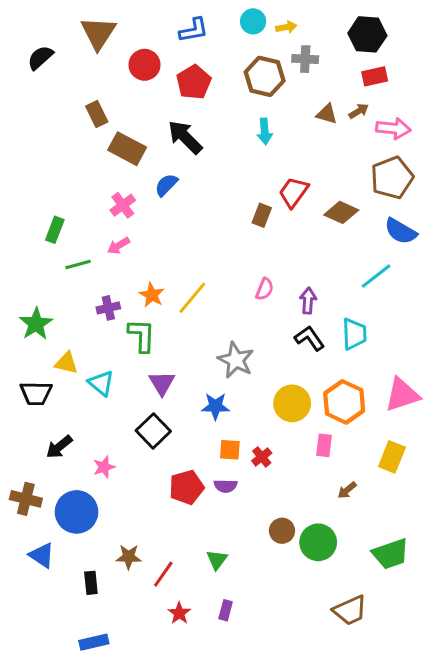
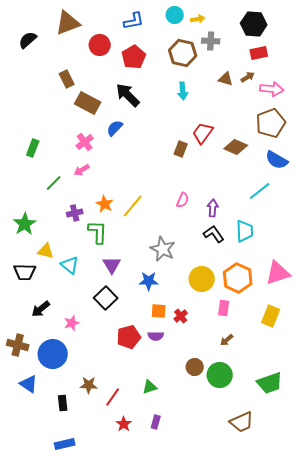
brown triangle: (98, 33) -> (68, 23), turned 36
green rectangle: (55, 230) -> (33, 148), moved
green line: (78, 264) -> (54, 183), turned -30
brown arrow: (347, 490) -> (227, 340), moved
green triangle: (217, 560) -> (150, 387), turned 35

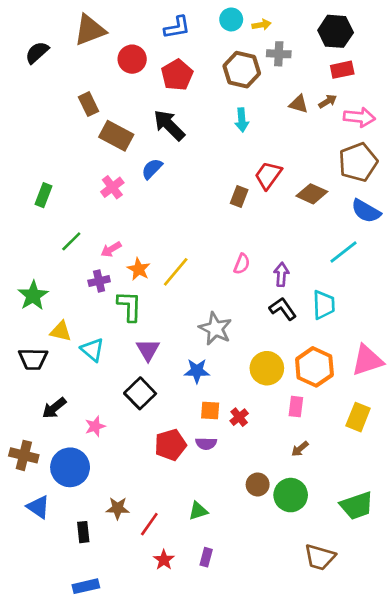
pink arrow: (82, 170) -> (111, 249), moved
brown trapezoid: (242, 422) -> (320, 557), turned 40

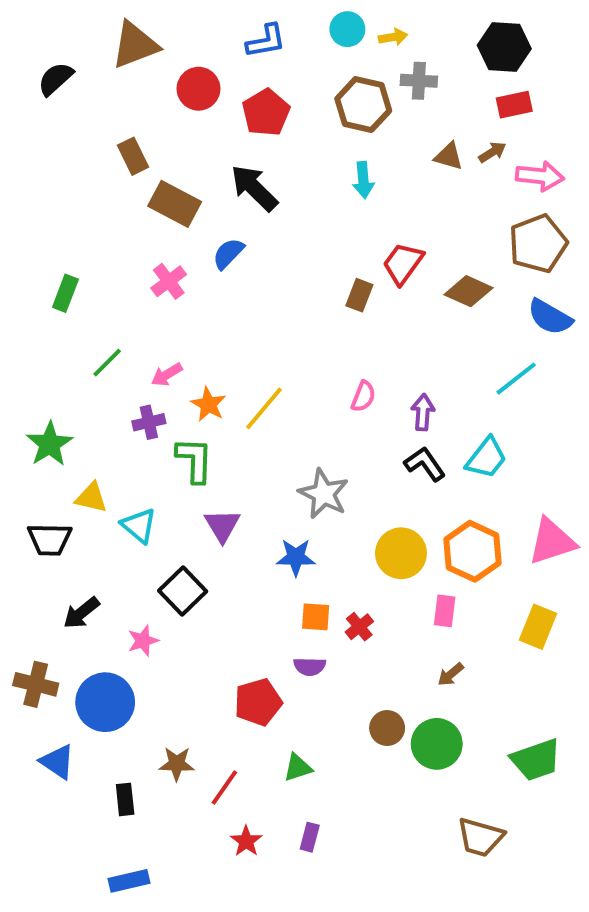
cyan trapezoid: (324, 305) -> (486, 458), turned 40
black square: (140, 393) -> (183, 591), moved
red pentagon: (170, 445) -> (258, 702), moved

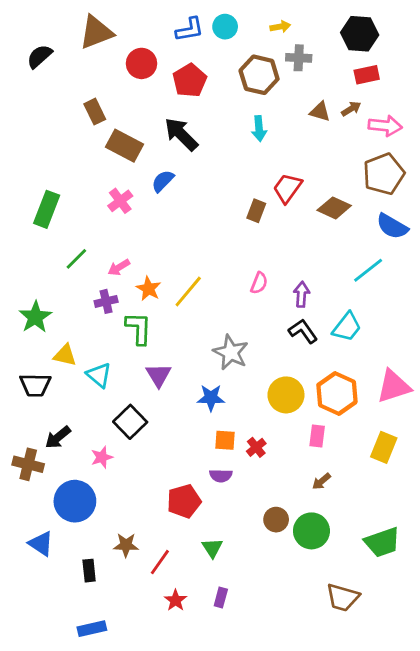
cyan circle: (347, 29) -> (225, 27), moved
green rectangle: (65, 293) -> (47, 209), size x1.4
brown cross: (36, 684) -> (28, 464), moved
green triangle: (298, 768) -> (212, 548), turned -45

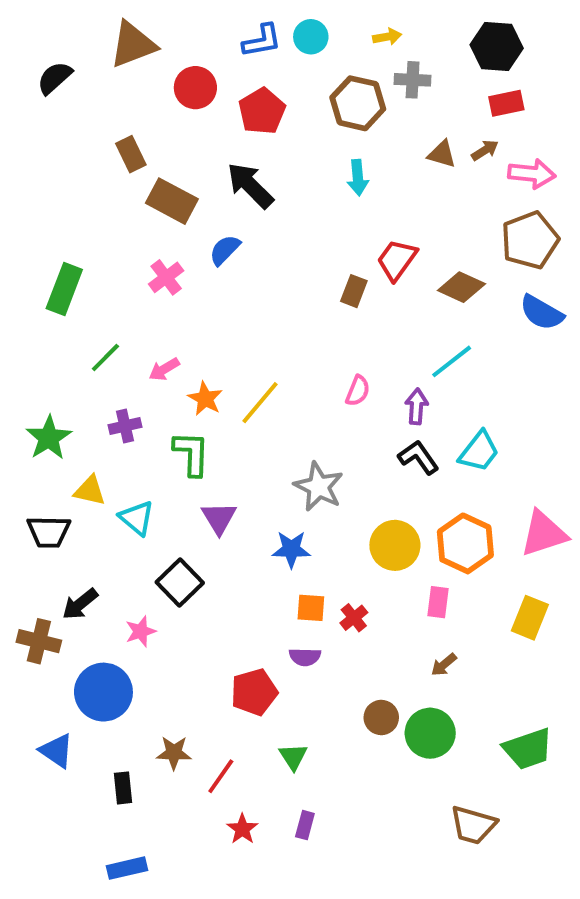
cyan line: (368, 270) -> (452, 361), moved
purple cross: (106, 301) -> (125, 426), moved

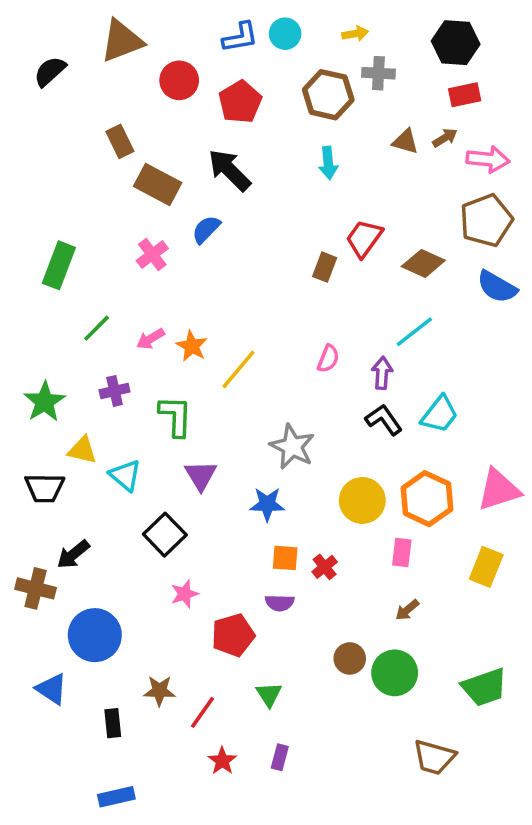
orange star: (205, 399) -> (192, 346), moved
pink star: (141, 631) -> (185, 594), moved

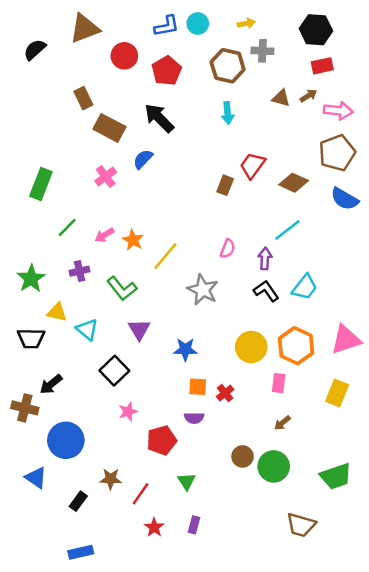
green L-shape: (176, 416) -> (122, 288), turned 140
gray star: (292, 447) -> (203, 290), moved
black rectangle: (113, 723) -> (78, 501), turned 42

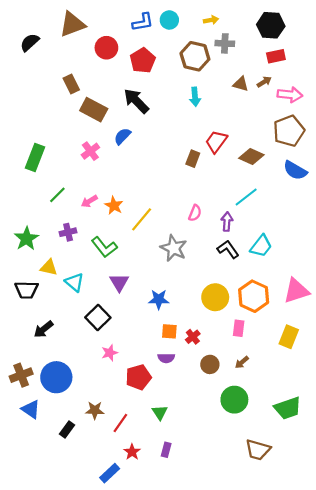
brown cross: (25, 408) -> (21, 375), moved, turned -35
brown circle: (243, 456) -> (210, 364), moved
blue rectangle: (81, 552) -> (110, 473), moved, turned -30

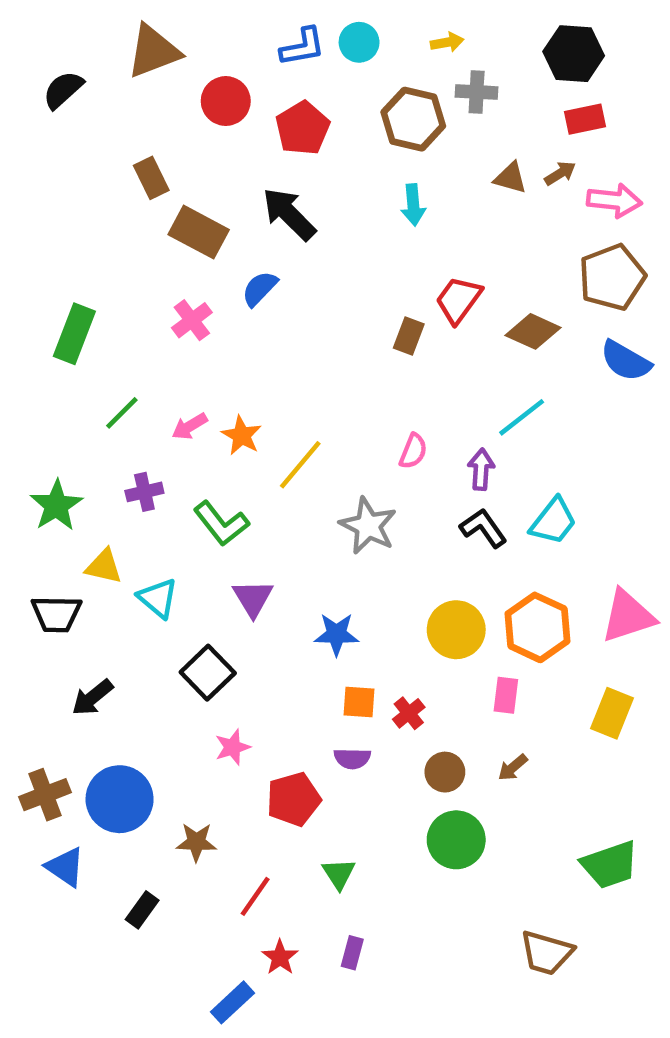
green circle: (234, 400) -> (456, 840), moved
brown star: (95, 410) -> (196, 842), moved

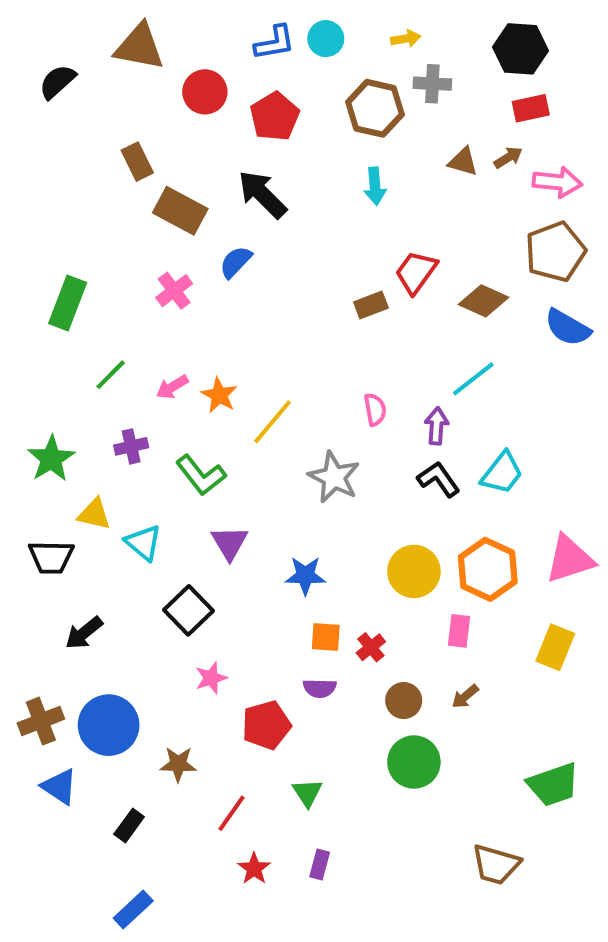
brown triangle: (153, 51) -> (139, 47), turned 32
brown rectangle: (409, 336) -> (371, 305), turned 48
pink semicircle: (413, 451) -> (375, 410), turned -32
blue rectangle: (233, 1002) -> (133, 910), moved

